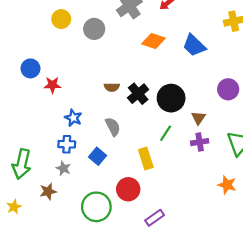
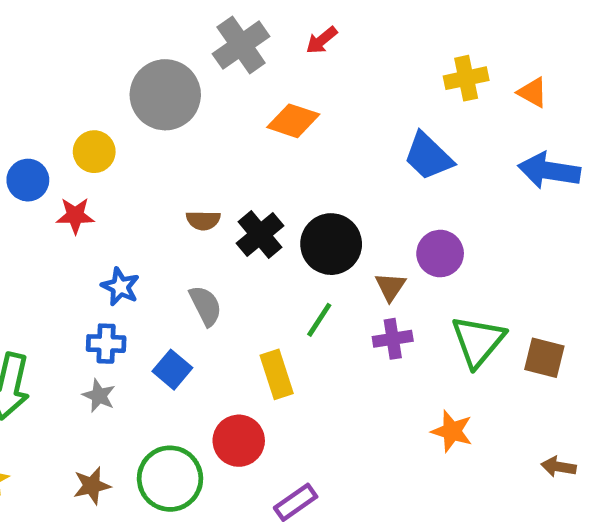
yellow circle: (61, 19) -> (94, 152), moved
gray circle: (94, 29) -> (165, 95), size x1.5
blue trapezoid: (194, 45) -> (428, 156), moved
purple circle: (228, 89) -> (440, 254), moved
brown star: (48, 191) -> (92, 486), moved

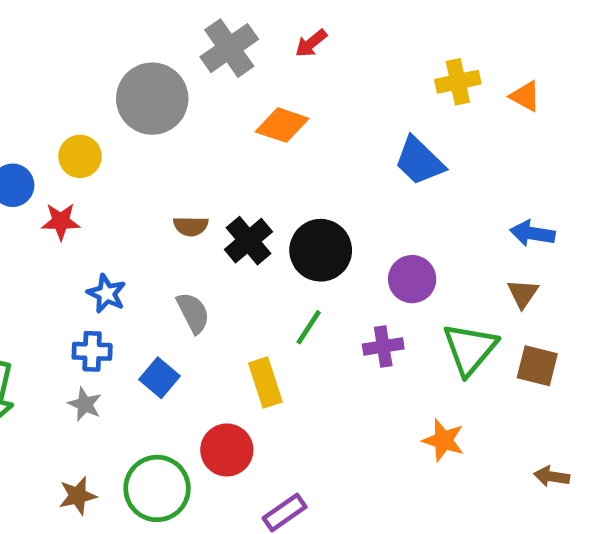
blue arrow: (549, 171) -> (532, 233), moved, size x0.7
purple circle: (440, 254) -> (412, 279), moved
brown triangle: (390, 287) -> (523, 294), moved

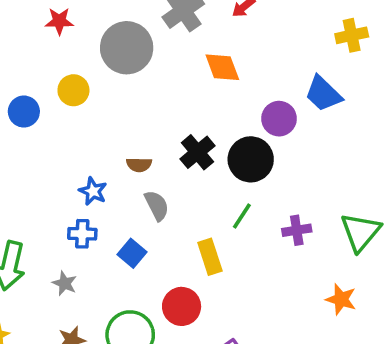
orange diamond: (282, 125) -> (222, 67), turned 51
red star: (61, 221) -> (59, 21), moved
brown semicircle: (191, 226) -> (139, 165), moved
purple circle: (412, 279) -> (279, 119), moved
gray star: (85, 404) -> (65, 283), moved

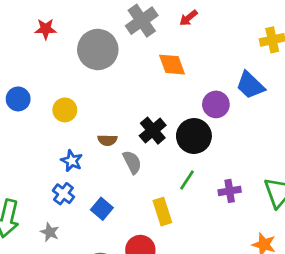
yellow circle: (73, 90) -> (65, 110), moved
gray semicircle: (157, 205) -> (132, 162), moved
blue cross: (82, 234) -> (63, 194), turned 35

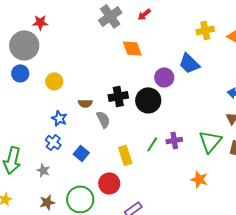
gray circle: (98, 49) -> (24, 45), moved
black cross: (153, 131) -> (118, 96), turned 30
green line: (187, 180) -> (152, 144), moved

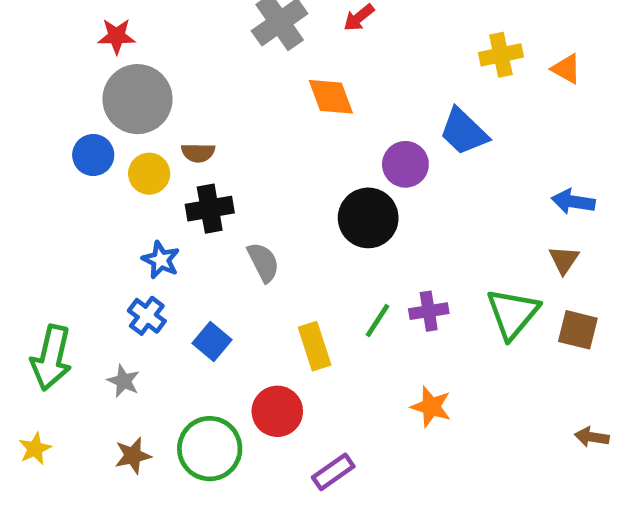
gray circle: (24, 45) -> (137, 99), moved
blue circle: (20, 73) -> (93, 155), moved
black cross: (118, 96) -> (210, 209), moved
brown semicircle: (85, 103) -> (198, 153), moved
orange star: (199, 179) -> (431, 407), moved

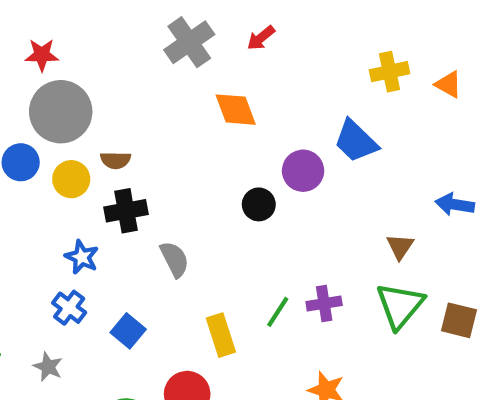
black circle: (368, 218) -> (259, 204), moved, size x0.6
brown triangle: (564, 260) -> (400, 247), moved

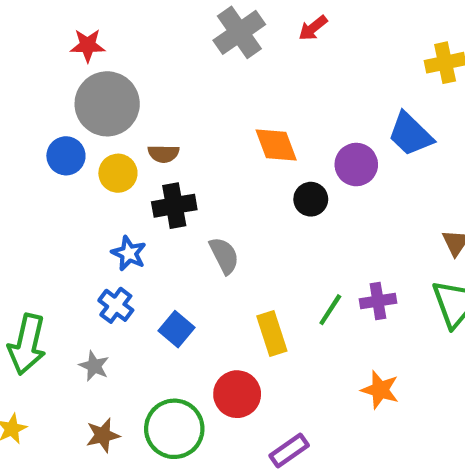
orange diamond: (236, 110) -> (276, 145), moved

